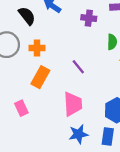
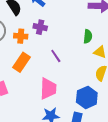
purple cross: (89, 18) -> (40, 27), moved

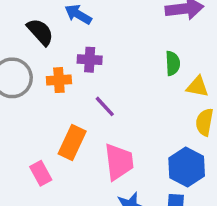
purple line: (56, 56) -> (105, 106), moved
orange rectangle: (21, 62) -> (72, 142), moved

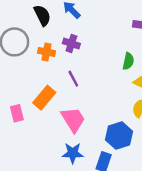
pink trapezoid: (119, 162) -> (73, 120), turned -40

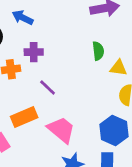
orange rectangle: (44, 98) -> (24, 117), turned 45

